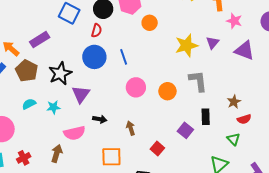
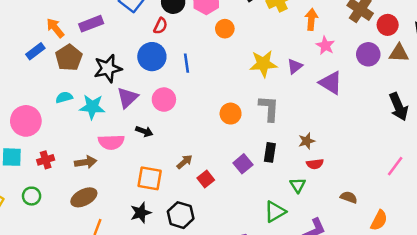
pink circle: (136, 87) -> (164, 100), moved
cyan star: (53, 107) -> (92, 107), size x1.5
brown arrow: (131, 128) -> (185, 162), moved, turned 56
brown arrow: (57, 154) -> (86, 162), turned 54

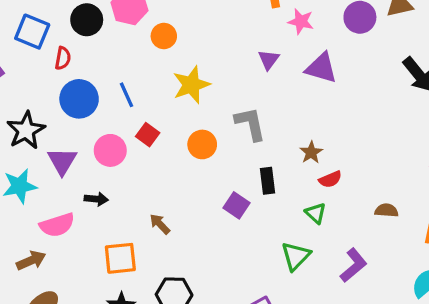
red semicircle: (160, 26) -> (63, 58), moved
yellow star: (263, 64) -> (191, 85), moved
brown arrow: (185, 162) -> (160, 224), turned -77
red square: (206, 179) -> (148, 135), moved

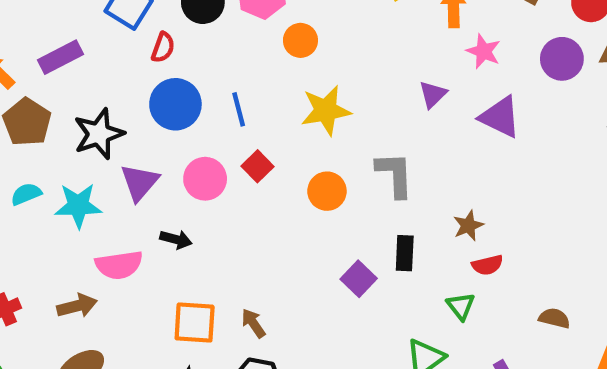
brown arrow: (160, 224) -> (253, 323), moved

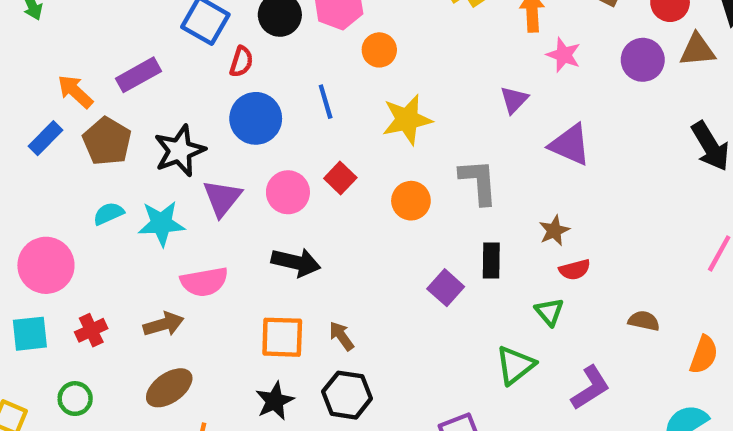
blue line: (239, 109) -> (326, 102), moved
purple triangle: (500, 117) -> (570, 145), moved
black arrow: (176, 239) -> (296, 262), moved, size x1.5

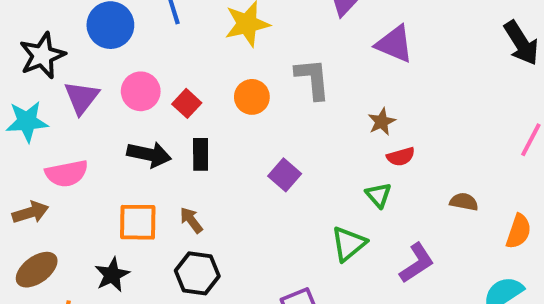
red square: (340, 178) -> (187, 103), moved
black rectangle: (491, 260) -> (201, 154), moved
black star: (275, 401) -> (112, 275), moved

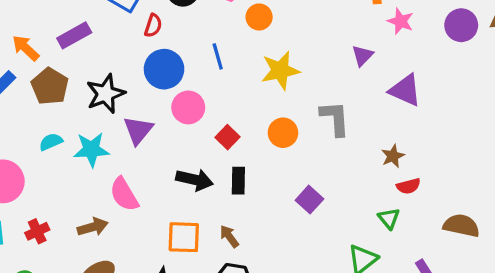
pink circle: (141, 91) -> (188, 107), moved
pink semicircle: (67, 173) -> (124, 194), turned 69
brown semicircle: (464, 202) -> (461, 226), size x1.5

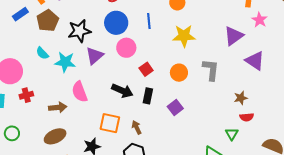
purple triangle: (362, 56) -> (234, 36), size x1.5
cyan semicircle: (51, 142) -> (42, 53), turned -120
purple square: (309, 200) -> (175, 107), moved
red cross: (37, 231) -> (26, 95), moved

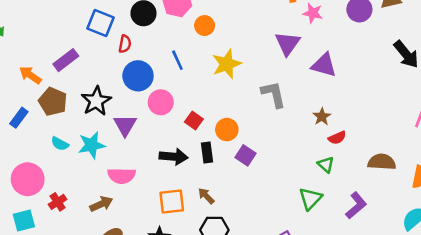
blue rectangle: (20, 14) -> (19, 118), moved
orange circle: (179, 73) -> (227, 130), moved
pink semicircle: (80, 92) -> (122, 176), turned -50

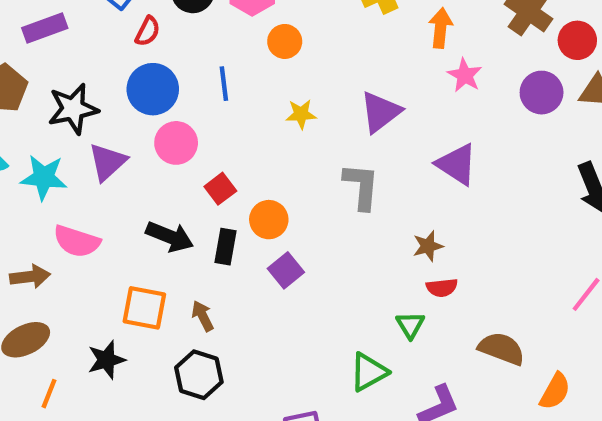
purple triangle: (288, 43) -> (380, 112), moved
yellow star: (227, 64) -> (301, 114), size x0.6

